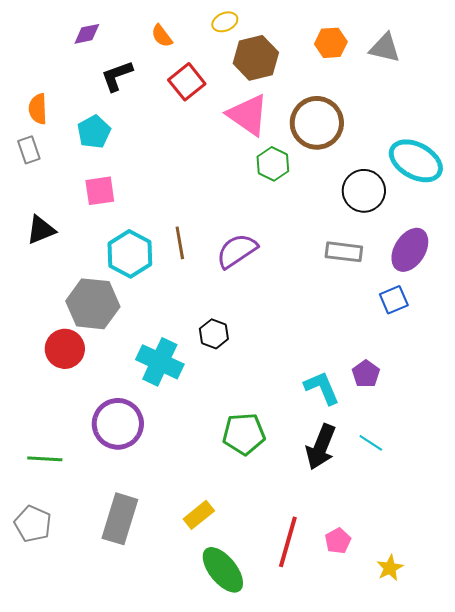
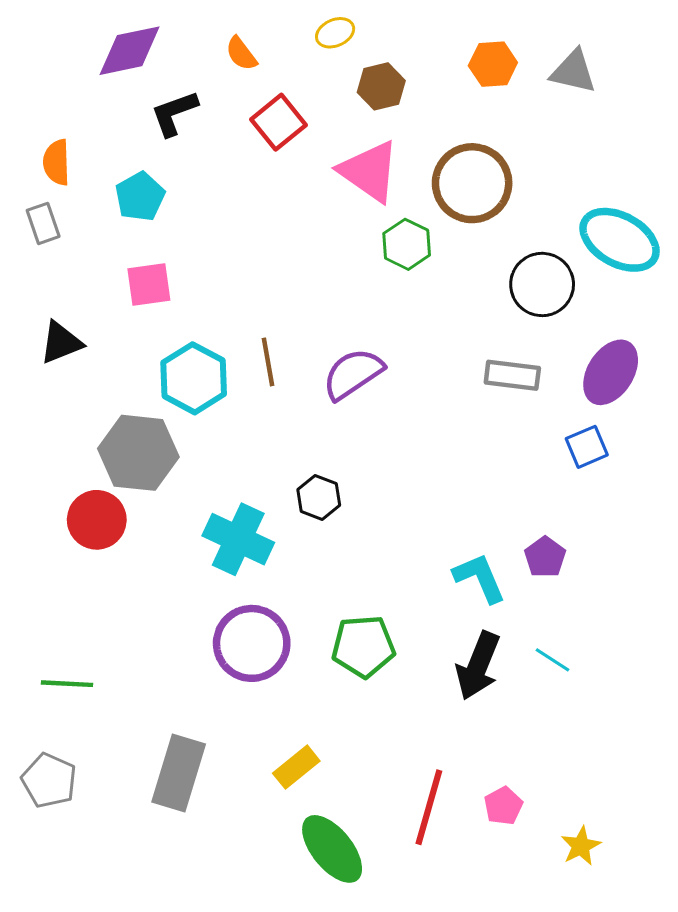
purple diamond: (87, 34) -> (130, 51), size x1.6
brown hexagon: (256, 58) -> (381, 86), size x0.7
purple circle: (118, 424) -> (252, 643), moved

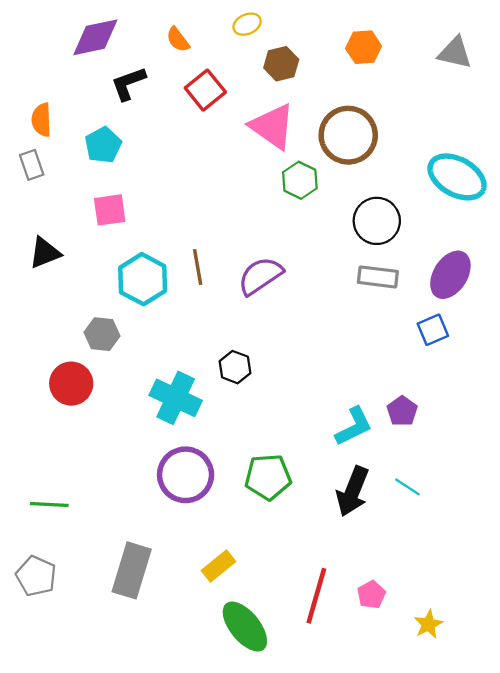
gray triangle: (573, 71) -> (455, 53), moved
black circle: (542, 284) -> (377, 221), moved
gray hexagon: (138, 453) -> (102, 334), size x0.6
cyan L-shape: (480, 578) -> (354, 426), turned 87

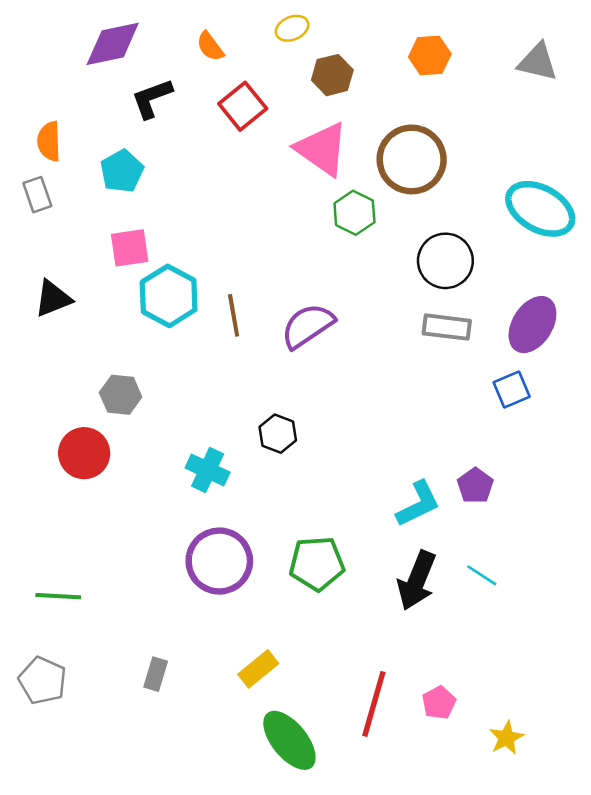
cyan hexagon: (143, 279) -> (169, 296), moved
cyan cross: (176, 398) -> (208, 470), size x0.7
gray rectangle: (132, 570) -> (156, 674), size x0.5

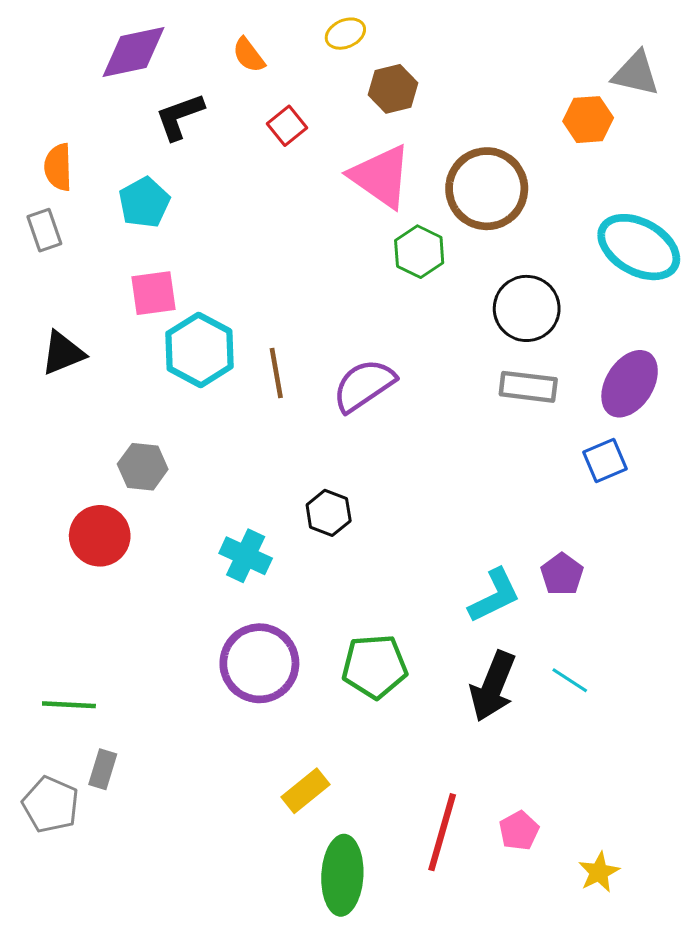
orange hexagon: (430, 56) -> (588, 120), moved
red square: (243, 106) -> (287, 126), size x0.7
gray rectangle: (156, 674) -> (103, 769), moved
green ellipse: (289, 740) -> (342, 875), turned 42

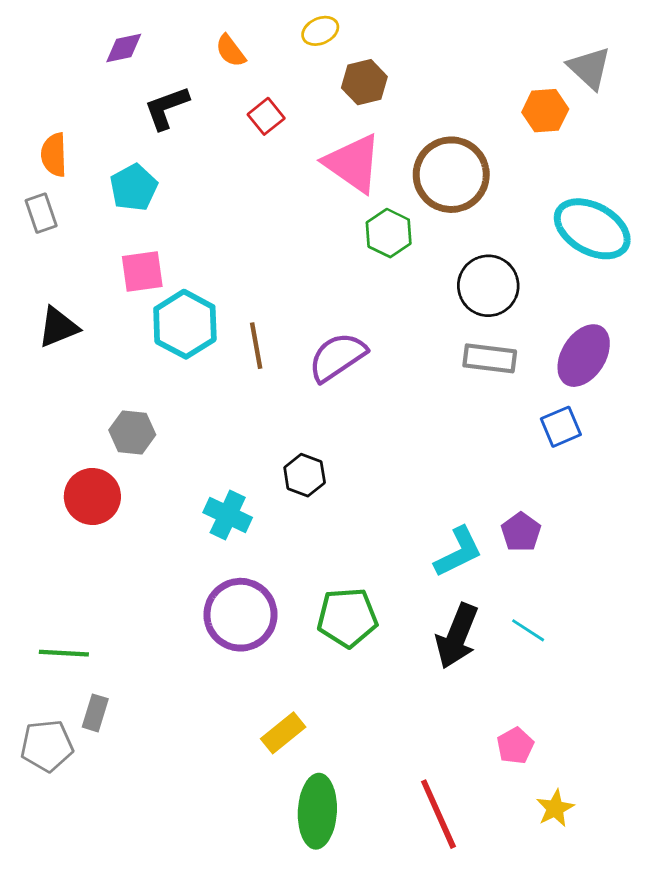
purple diamond: (133, 52) -> (124, 48), size x0.6
gray triangle: (636, 73) -> (589, 68), turned 30
gray pentagon: (51, 805) -> (47, 746), turned -30
pink pentagon: (519, 831) -> (515, 746), moved
red line: (442, 832) -> (438, 814), moved, turned -40

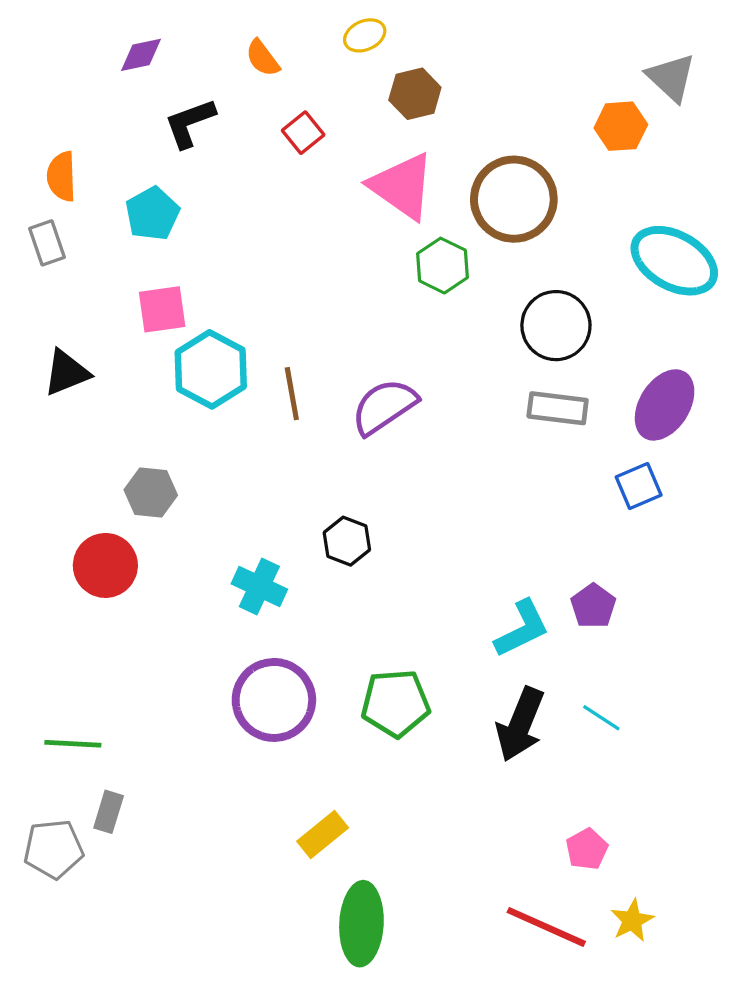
red line: (438, 814) -> (546, 927), moved, turned -42

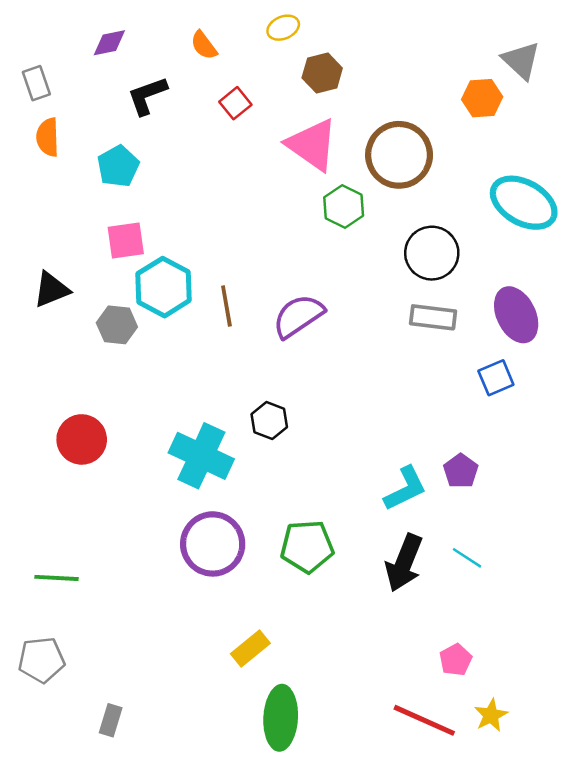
gray rectangle: (47, 243) -> (36, 83), moved
purple ellipse: (665, 405) -> (516, 315), turned -58
gray hexagon: (151, 492) -> (117, 325), moved
cyan cross: (259, 587) -> (201, 456), size x1.5
gray rectangle: (109, 812) -> (111, 720), moved

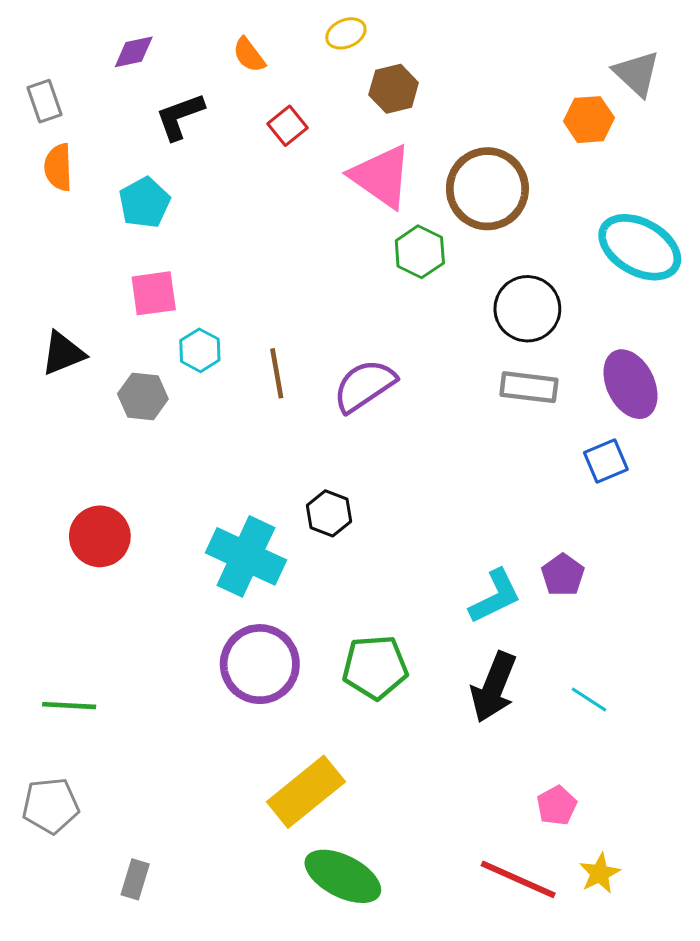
cyan hexagon: (164, 287) -> (200, 350), size x0.6
cyan line: (467, 558) -> (589, 699), moved
yellow rectangle: (250, 648) -> (306, 792), size x1.6
green ellipse: (281, 718) -> (343, 876), turned -66

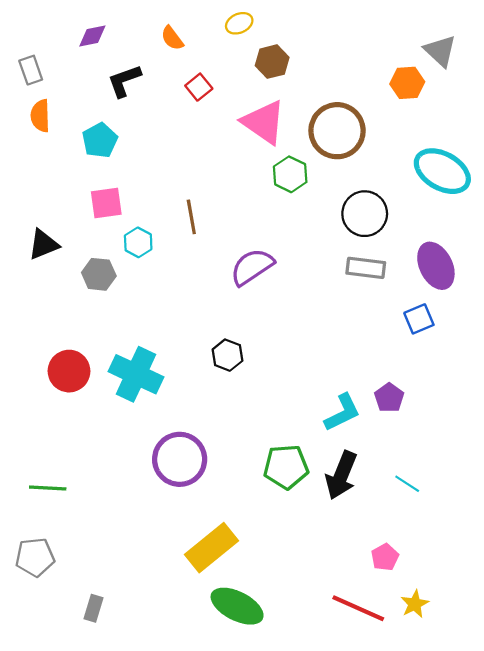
brown line: (277, 373) -> (191, 217), moved
cyan cross: (246, 556) -> (136, 374), moved
green pentagon: (375, 667) -> (286, 467), moved

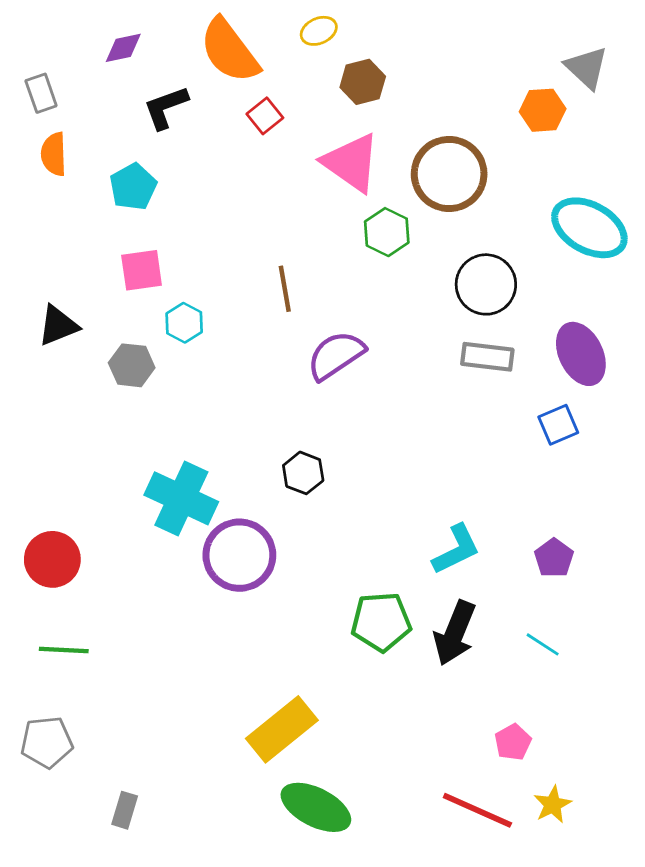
orange semicircle: (172, 38) -> (229, 51), size x2.0
brown line: (191, 217) -> (285, 289), moved
red circle: (69, 371) -> (52, 559), moved
purple pentagon: (389, 398) -> (554, 558), moved
purple circle: (180, 459) -> (239, 555), moved

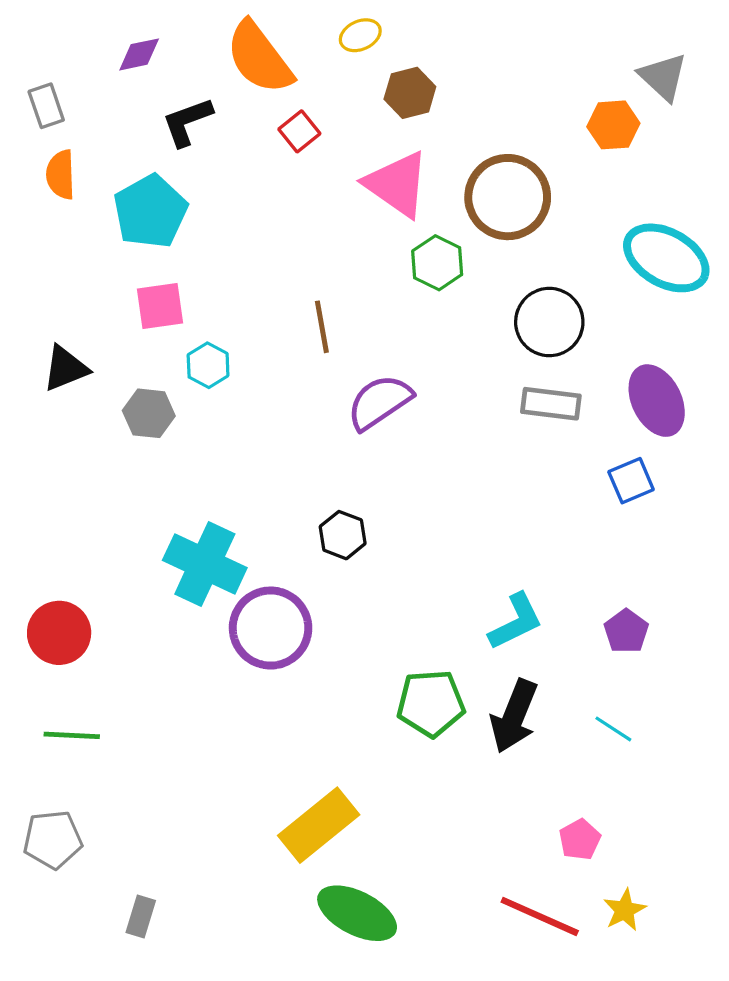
cyan pentagon: (133, 187) -> (150, 211), size x1.4

